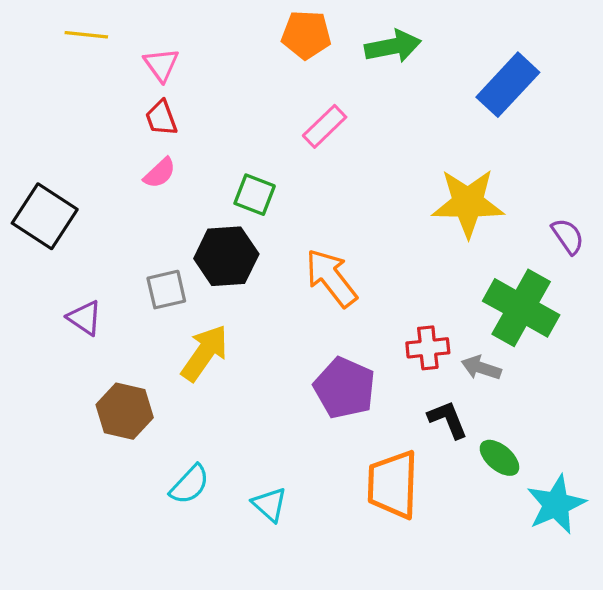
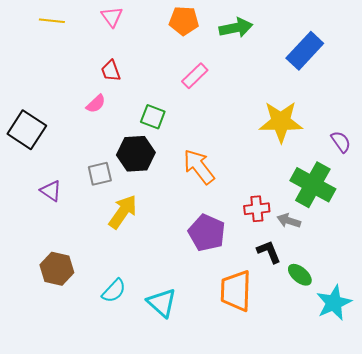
pink triangle: (161, 65) -> (112, 17), moved
red trapezoid: (161, 118) -> (111, 71), moved
brown hexagon: (125, 411) -> (57, 269), moved
cyan triangle: (270, 504) -> (162, 303), size x1.4

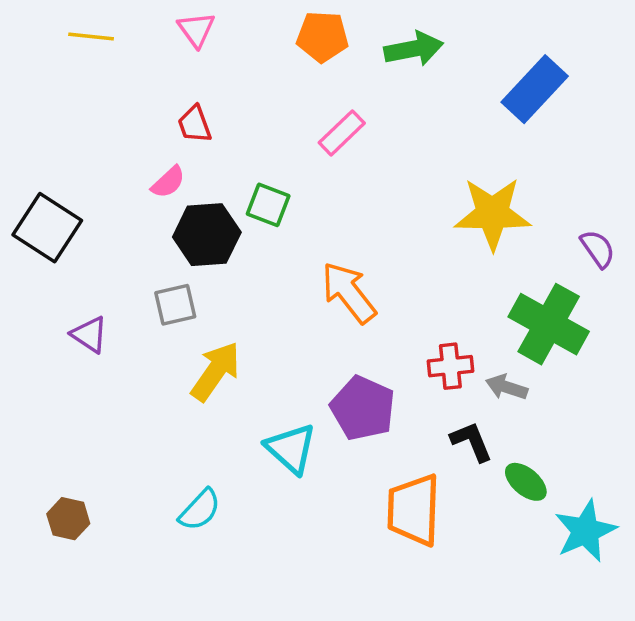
black hexagon: (136, 154) -> (207, 235), moved
brown hexagon: (57, 269) -> (68, 519), moved, size x0.7
cyan triangle: (162, 303) -> (291, 449), moved

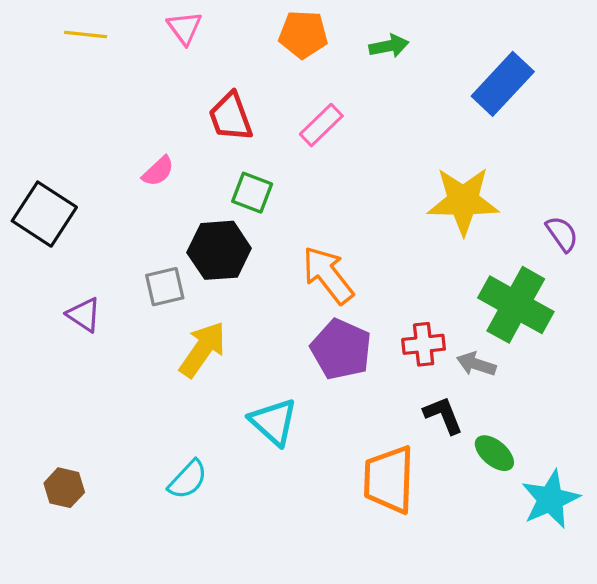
green arrow: (414, 49) -> (389, 46), size x0.7
red trapezoid: (195, 124) -> (231, 117), moved, size x1.4
black hexagon: (207, 235) -> (219, 250), moved
purple pentagon: (363, 408) -> (341, 349), moved

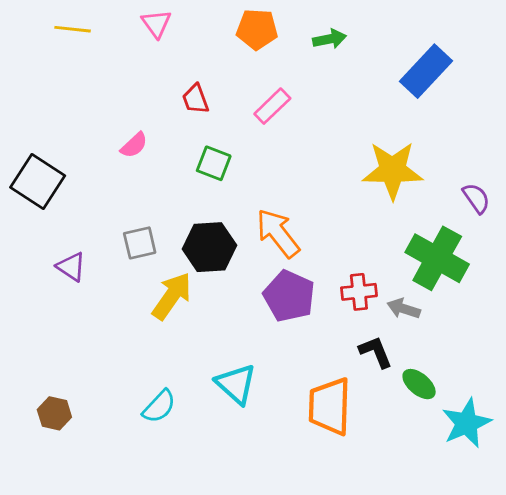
red trapezoid: (231, 117) -> (196, 99), size x0.7
black hexagon: (219, 250) -> (209, 247), moved
cyan triangle: (274, 422) -> (236, 384), moved

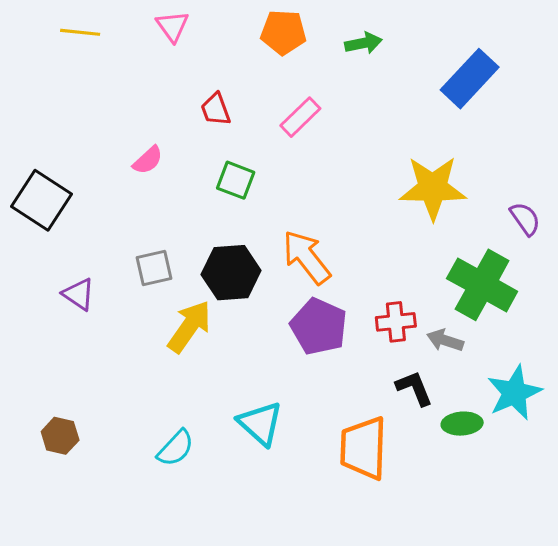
green ellipse: (419, 384) -> (462, 424), turned -44
brown hexagon: (54, 413) -> (60, 436), moved
cyan star: (467, 423) -> (514, 393), moved

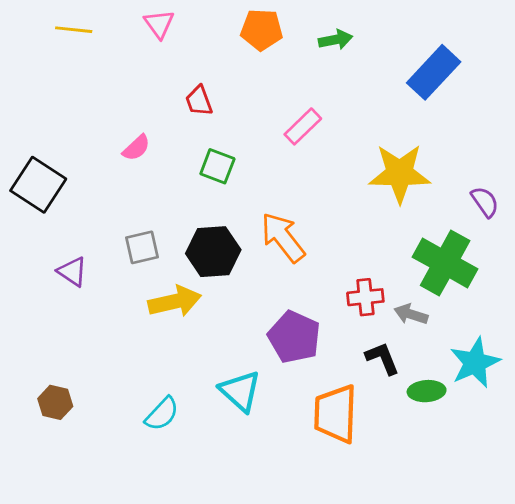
pink rectangle: (300, 117) -> (303, 126), moved
yellow arrow: (189, 327) -> (175, 301), turned 42
purple pentagon: (319, 327) -> (294, 337), moved

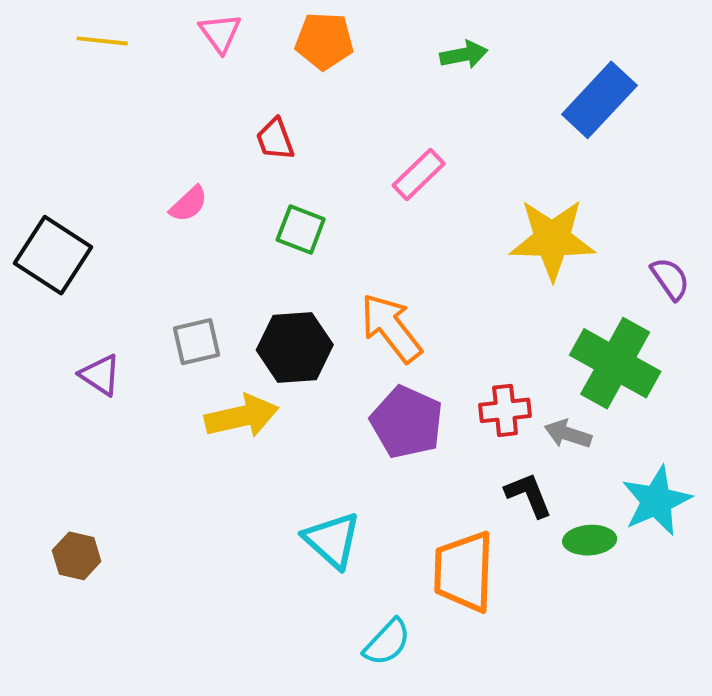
orange pentagon: (262, 30) -> (324, 41), moved
purple pentagon: (294, 337) -> (407, 422), moved
cyan semicircle: (162, 414) -> (387, 642), moved

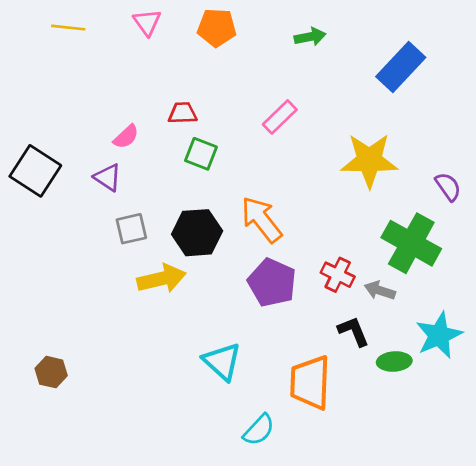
red trapezoid: (275, 139) -> (183, 113), moved, turned 108
purple triangle: (100, 375) -> (108, 177), moved
red cross: (505, 410) -> (338, 275), turned 32

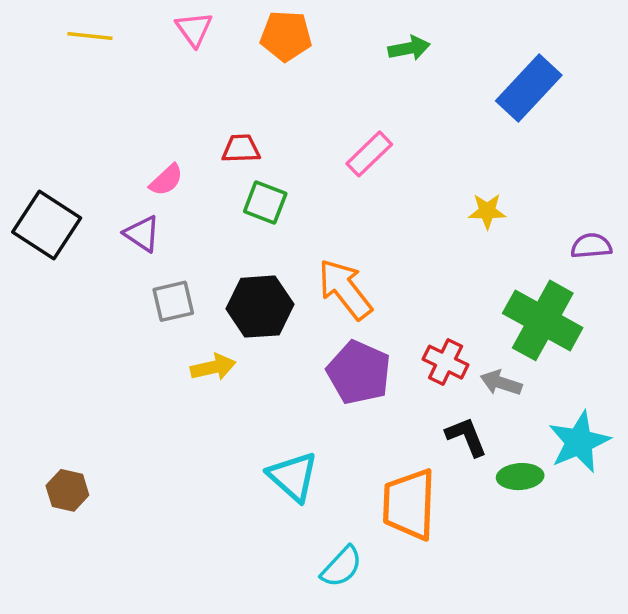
yellow star: (369, 160) -> (487, 211), size x0.5
purple semicircle: (448, 187) -> (591, 246), turned -60
yellow arrow: (162, 279) -> (213, 367), size x0.7

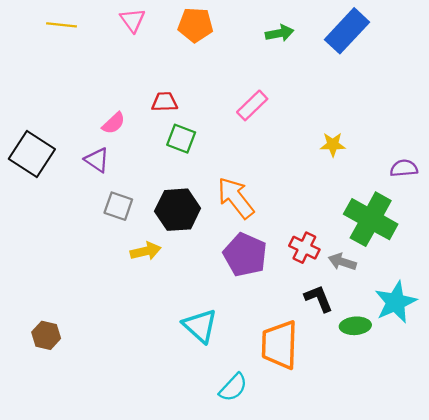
blue rectangle: (529, 88) -> (347, 31), moved
gray square: (173, 301) -> (118, 206), turned 32

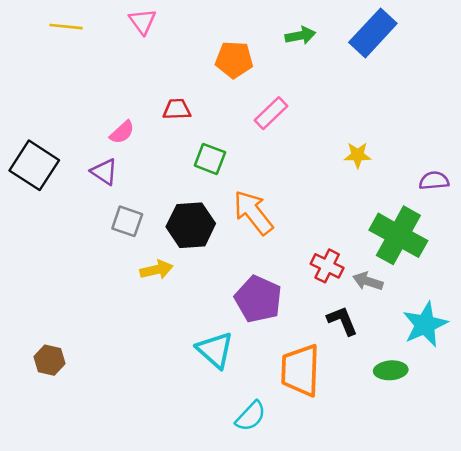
orange pentagon: (195, 25) -> (234, 60), moved
green square: (181, 139) -> (210, 159), moved
purple pentagon: (245, 255) -> (258, 299), moved
green ellipse: (355, 326) -> (391, 370), moved

